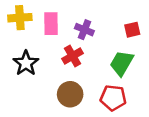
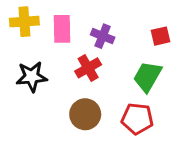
black star: (26, 63) -> (32, 77), turned 30

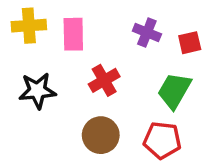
purple cross: (103, 36) -> (147, 32), moved

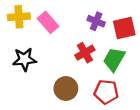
pink rectangle: (73, 34) -> (48, 22), turned -40
red square: (190, 43) -> (124, 28), size x1.5
red cross: (104, 80) -> (85, 53), moved

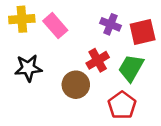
brown circle: (66, 88) -> (76, 85), moved
red pentagon: (106, 92) -> (122, 105), turned 30

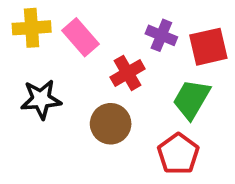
red cross: (98, 60) -> (128, 73), moved

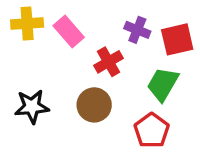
black star: (41, 99) -> (32, 107), moved

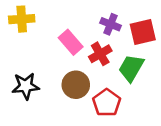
pink rectangle: (69, 32) -> (71, 42), moved
red cross: (109, 62) -> (100, 54), moved
red pentagon: (152, 131) -> (107, 103), moved

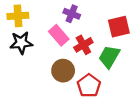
purple cross: (111, 24) -> (72, 14), moved
black star: (26, 86) -> (21, 43), moved

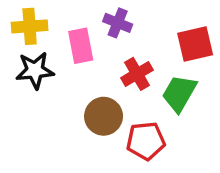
pink rectangle: (59, 35) -> (81, 46), moved, turned 30
red pentagon: (89, 86) -> (146, 141), turned 30

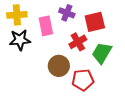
red square: (195, 44) -> (95, 22), moved

